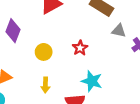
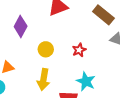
yellow arrow: (45, 85) -> (43, 79), size x1.5

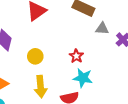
red star: (79, 50) -> (76, 56), moved

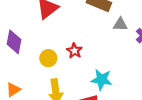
red star: (76, 56) -> (74, 51), moved

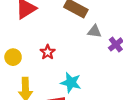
yellow circle: (48, 58) -> (13, 57), moved

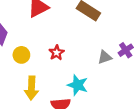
gray triangle: (94, 31) -> (105, 57), moved, turned -32

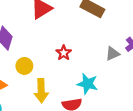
yellow circle: (21, 55) -> (24, 66), moved

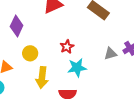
cyan star: (87, 84) -> (77, 68), moved, turned -30

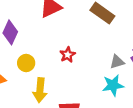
cyan star: (77, 68) -> (113, 85), moved

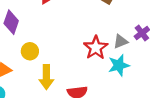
red star: (68, 55) -> (96, 48), moved, size x1.5

